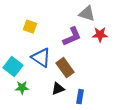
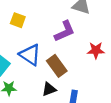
red star: (100, 35) -> (96, 50), moved

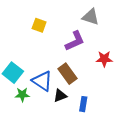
yellow square: (18, 20) -> (39, 25), moved
blue triangle: (30, 55) -> (42, 81), moved

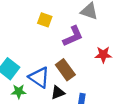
yellow square: (39, 25) -> (45, 20), moved

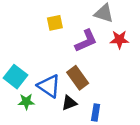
yellow square: (45, 20) -> (55, 23), turned -32
red star: (103, 55) -> (119, 40), moved

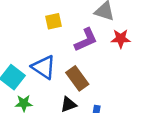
blue triangle: (49, 86) -> (44, 67), moved

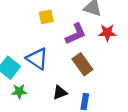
brown rectangle: (77, 78) -> (82, 64), moved

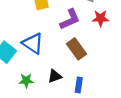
green star: (19, 91) -> (26, 81), moved

